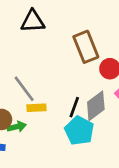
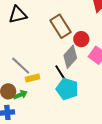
gray diamond: (96, 106) -> (70, 57), moved
black line: (74, 107) -> (60, 72), turned -42

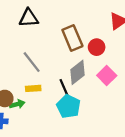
red circle: (81, 39) -> (97, 47), moved
gray line: (21, 66) -> (32, 62), moved

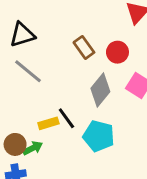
brown rectangle: (72, 38) -> (84, 47), size x0.7
gray line: (32, 62) -> (28, 71), moved
black line: (64, 87) -> (66, 118), moved

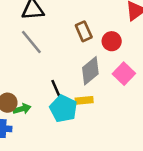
yellow rectangle: (48, 123) -> (84, 100), moved
cyan pentagon: (99, 136) -> (63, 109), moved

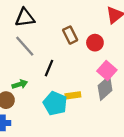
gray diamond: (90, 71) -> (105, 88), moved
black line: (56, 89) -> (49, 68), moved, turned 49
green arrow: (22, 109) -> (20, 84), moved

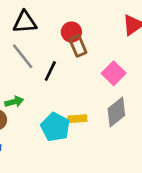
red circle: (95, 43) -> (71, 32), moved
black line: (49, 68) -> (50, 71), moved
pink square: (107, 71) -> (114, 73), moved

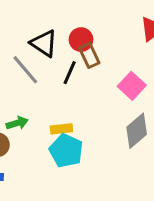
black triangle: (25, 22) -> (44, 43), moved, turned 40
black line: (50, 71) -> (70, 73), moved
yellow rectangle: (77, 119) -> (61, 129), moved

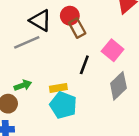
gray line: (25, 70) -> (27, 42), turned -70
black line: (70, 73) -> (84, 65), moved

